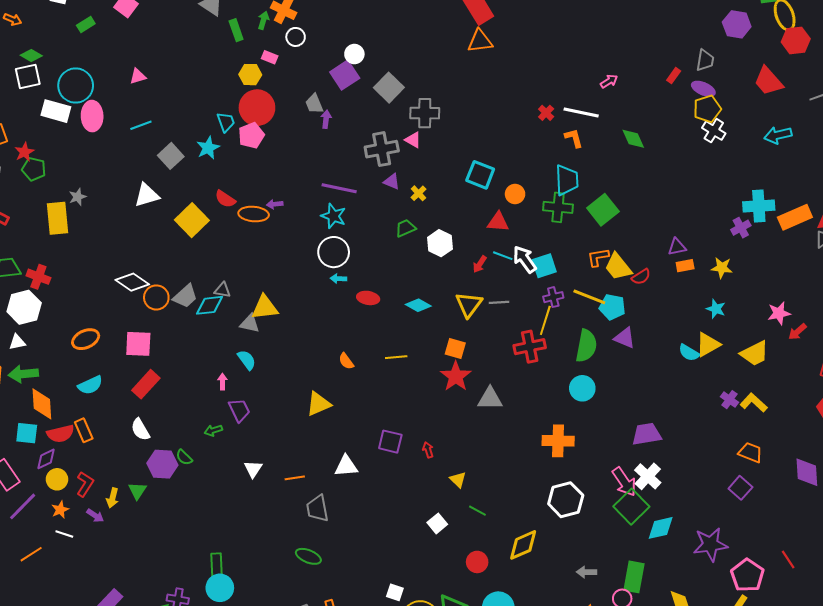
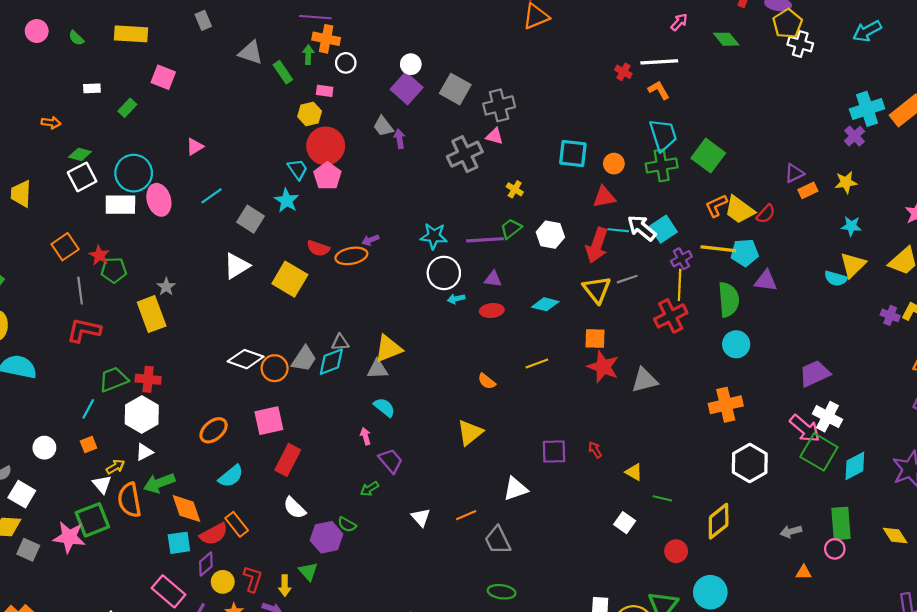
green diamond: (633, 139) -> (726, 39), moved
purple triangle: (392, 182) -> (493, 279), moved
purple line: (339, 188) -> (485, 240), moved
red arrow: (480, 264) -> (597, 245), size x1.8

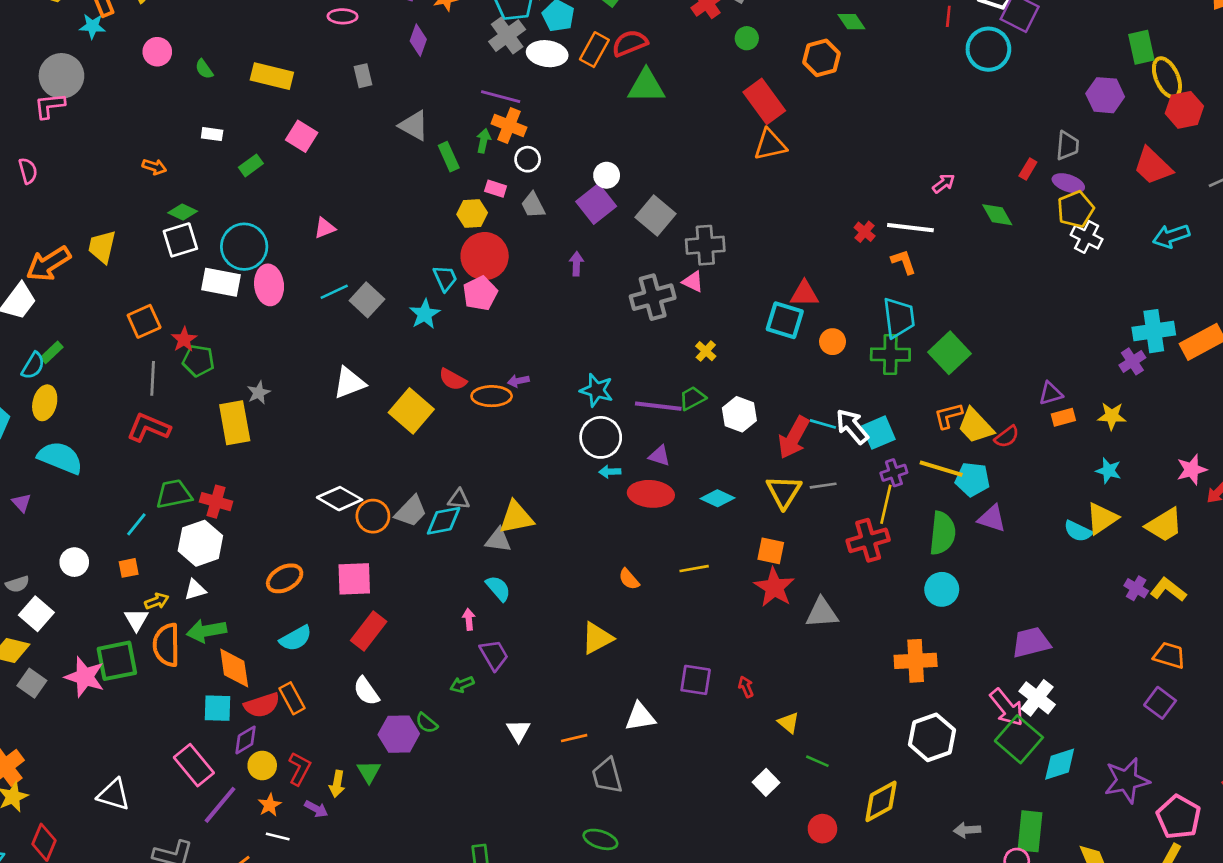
gray trapezoid: (383, 126) -> (533, 205), moved
red triangle: (604, 197) -> (804, 294), moved
gray square: (251, 219) -> (367, 300), moved
red ellipse: (492, 310) -> (651, 494), size x1.5

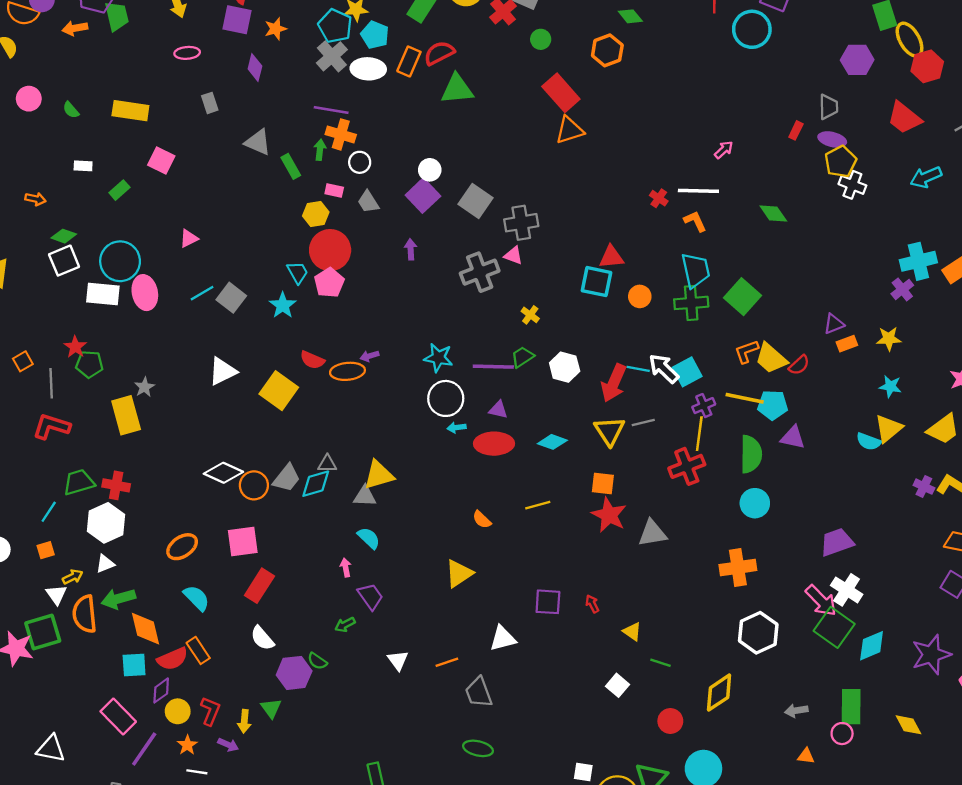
green diamond: (997, 215) -> (773, 214), moved
orange square: (144, 321) -> (23, 361), moved, size x0.7
cyan semicircle: (296, 638) -> (197, 598), turned -100

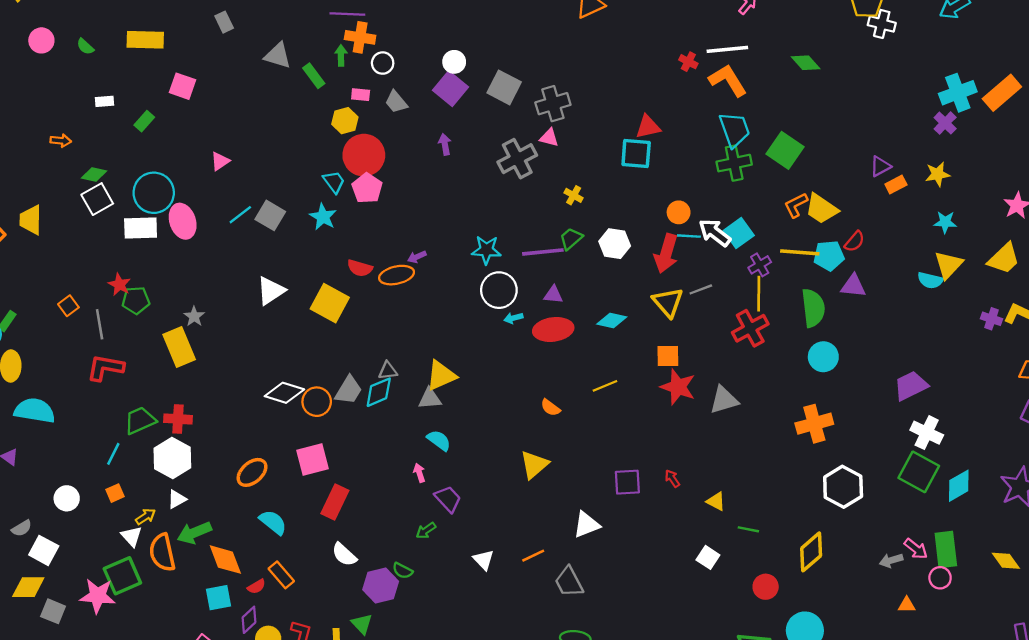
orange L-shape: (695, 221) -> (728, 80), size x1.6
orange circle: (640, 296) -> (679, 212), moved
red semicircle: (799, 365) -> (855, 241), moved
pink arrow: (821, 601) -> (916, 549), moved, size x0.7
red semicircle: (173, 659) -> (256, 587), size x0.6

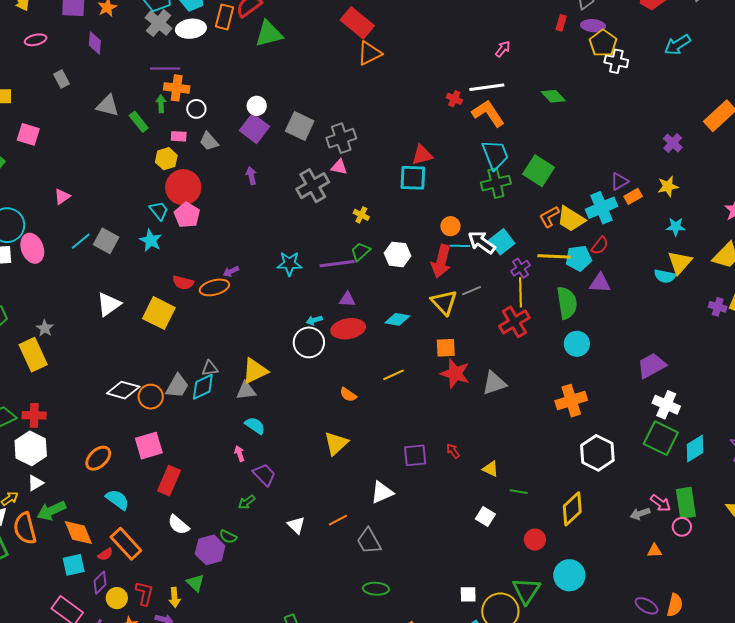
cyan cross: (958, 93) -> (602, 208), moved
white circle: (499, 290) -> (309, 342), moved
orange rectangle: (281, 575) -> (126, 544), size x1.4

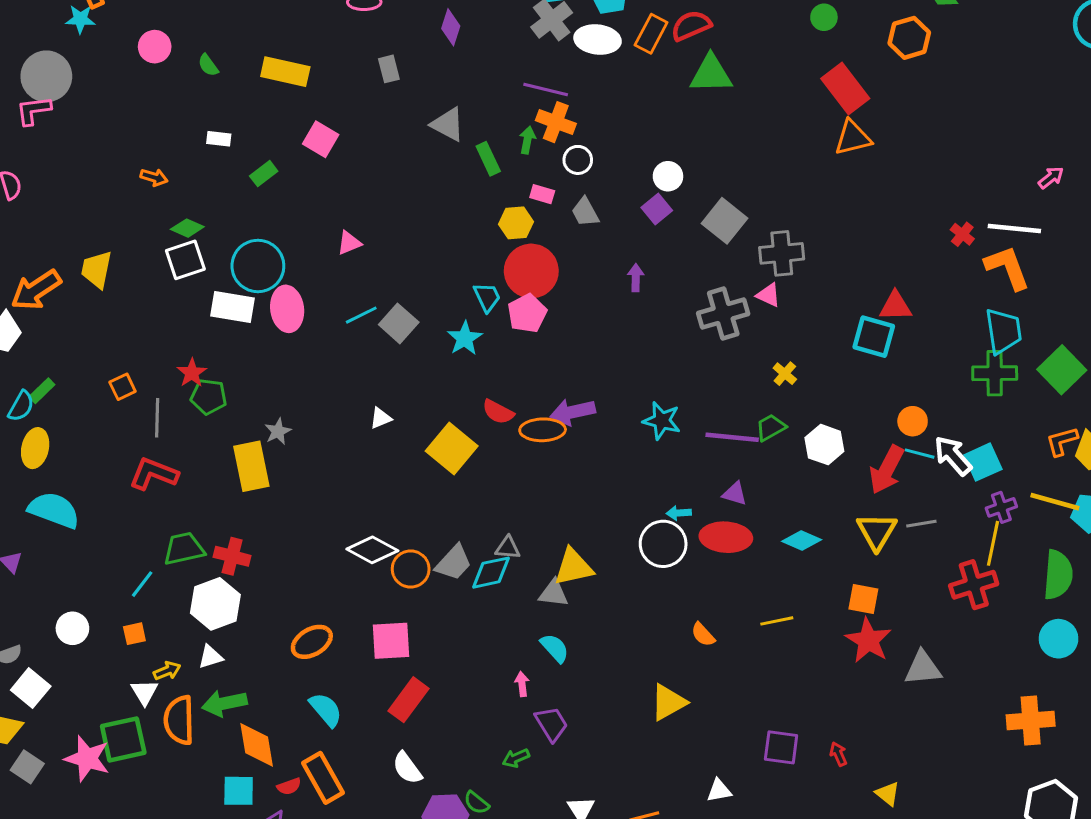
purple square: (254, 129) -> (657, 209), size x0.7
purple arrow: (231, 271) -> (573, 412), size x1.8
white triangle: (109, 304) -> (381, 418), size x0.6
white triangle: (382, 492) -> (719, 791), size x0.7

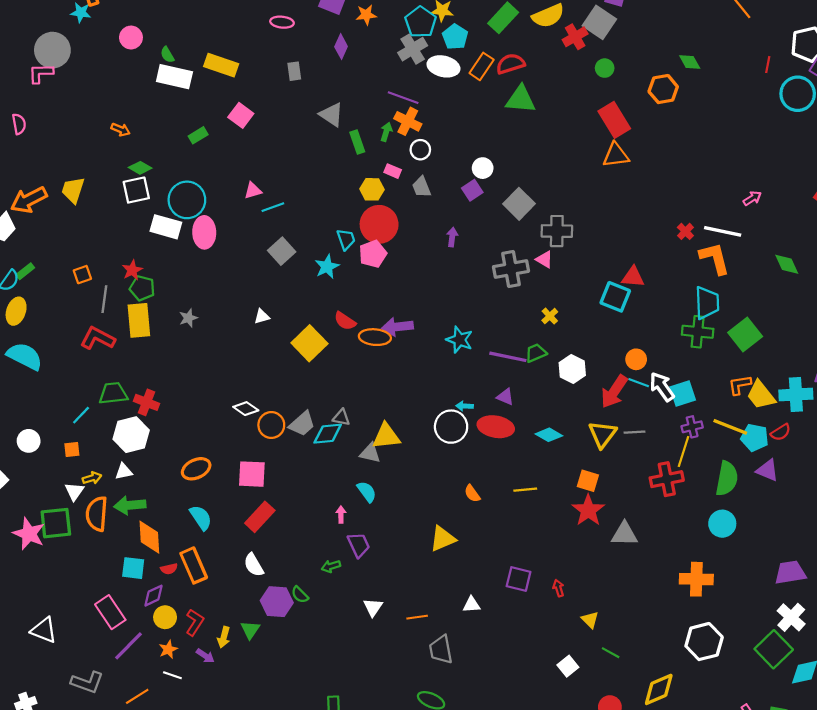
white rectangle: (219, 139) -> (174, 77), moved, size x2.0
cyan line: (361, 315) -> (273, 207), moved
yellow rectangle: (251, 466) -> (139, 320), moved
white diamond: (372, 550) -> (246, 409), size x0.7

